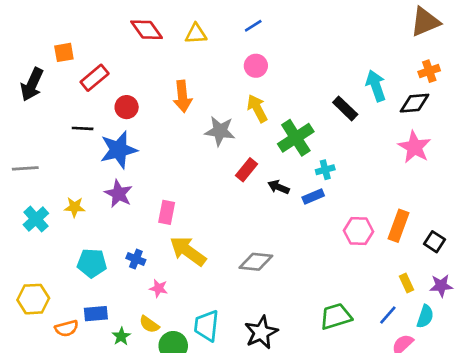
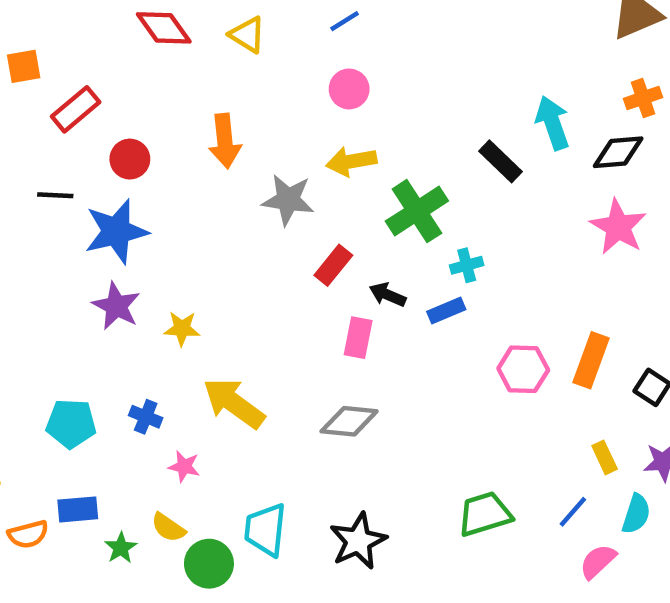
yellow triangle: (196, 34) -> (247, 35), turned 35
yellow arrow: (257, 108) -> (351, 161), turned -72
yellow star: (75, 207) -> (182, 329), moved
pink rectangle: (167, 212) -> (358, 338), moved

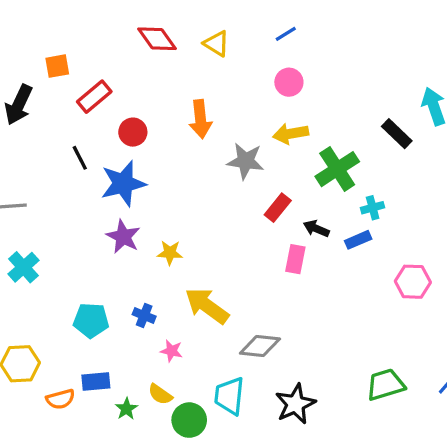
black line: (55, 195) -> (80, 158), turned 60
gray diamond: (349, 421) -> (260, 346), moved

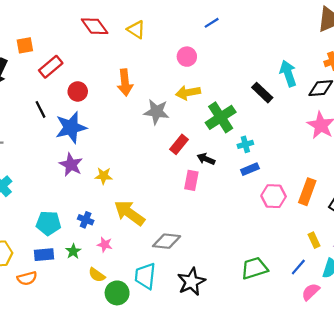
blue line: (286, 34) -> (212, 23), moved
blue rectangle: (358, 240) -> (250, 169), moved
blue rectangle: (96, 381) -> (44, 255), moved
green star: (126, 409) -> (73, 251), moved

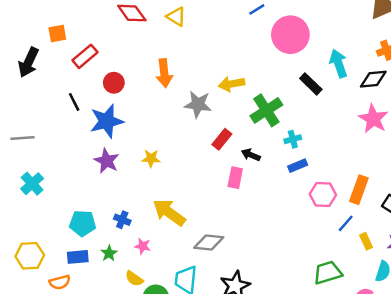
pink circle: (187, 57) -> (290, 35), moved, size x1.8
yellow star: (104, 176) -> (151, 158), moved
blue line: (298, 267) -> (346, 223), moved
green trapezoid: (254, 268) -> (328, 273), moved

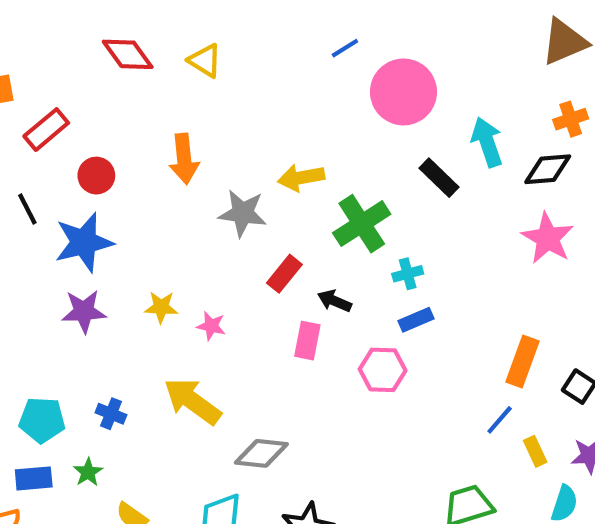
purple star: (107, 161) -> (84, 311), turned -30
pink hexagon: (323, 194) -> (383, 370), moved
pink star: (143, 246) -> (211, 326), moved

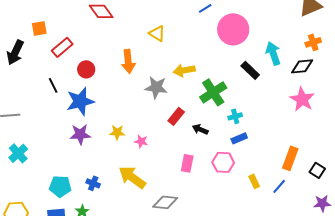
yellow triangle: (205, 61) -> (157, 33), moved
pink rectangle: (307, 341) -> (187, 163), moved
yellow rectangle: (535, 451) -> (254, 181), moved

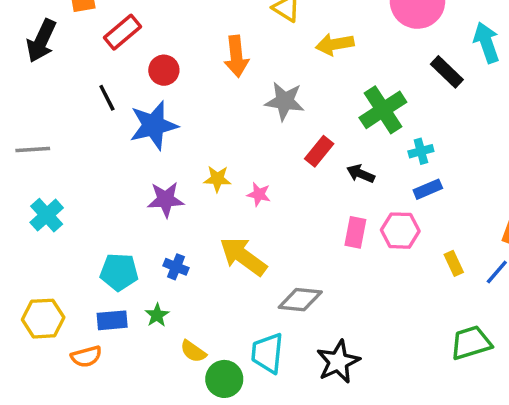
yellow arrow: (184, 70) -> (335, 44), moved
purple star: (80, 134) -> (166, 200), moved
pink rectangle: (187, 163) -> (355, 232), moved

